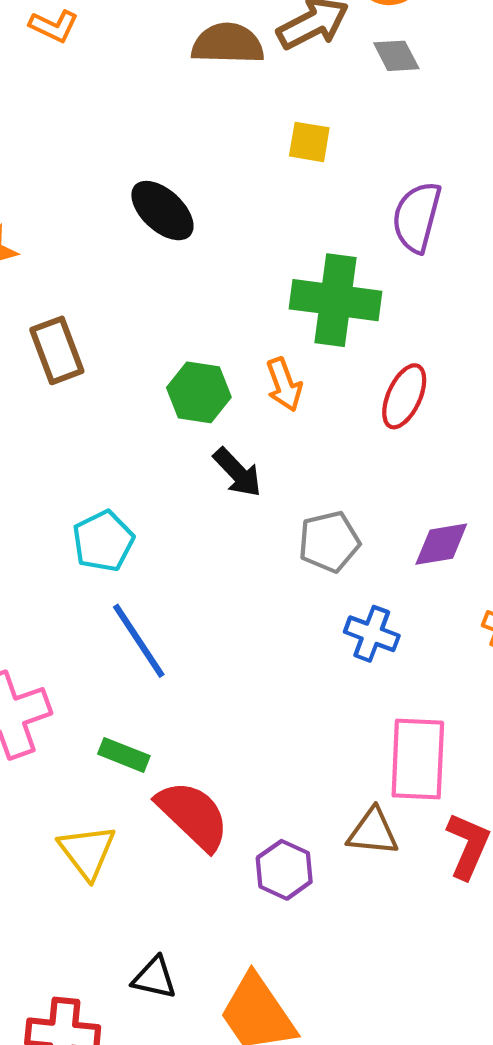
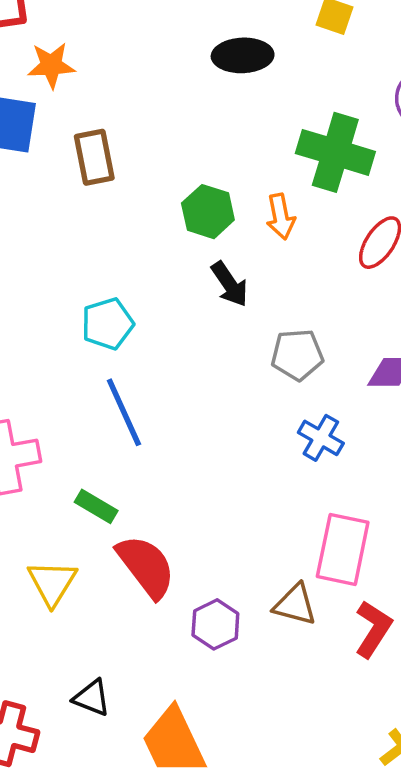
black ellipse: (162, 211) -> (243, 55), moved, turned -54

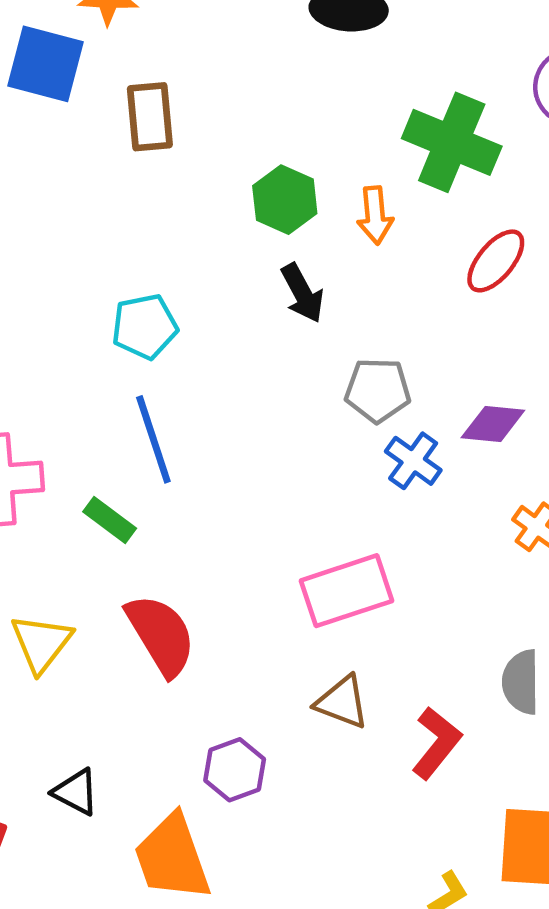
blue cross: (321, 438) -> (413, 461), moved
green rectangle: (96, 506) -> (110, 520), moved
pink rectangle: (343, 549) -> (347, 591), moved, turned 54
purple hexagon: (215, 624) -> (235, 770), moved

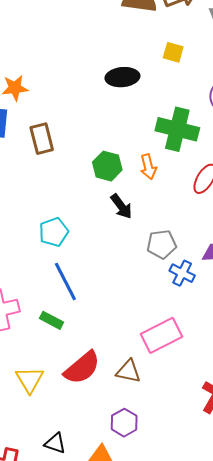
red semicircle: (161, 635) -> (82, 368), turned 90
brown triangle: (342, 702) -> (128, 371), moved

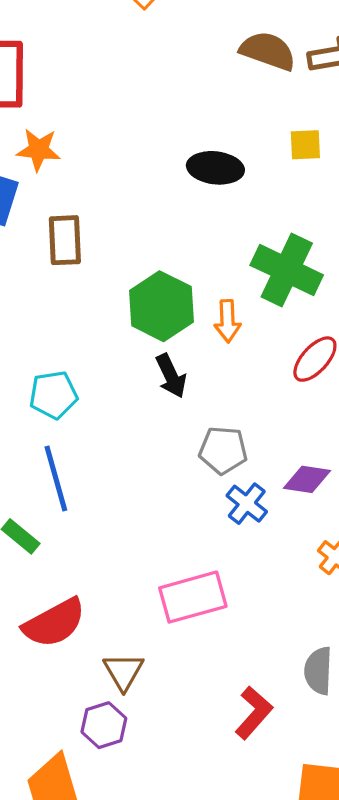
yellow square: (173, 52) -> (305, 145), turned -30
green hexagon: (107, 166) -> (161, 306), size x1.4
brown triangle: (128, 371) -> (124, 672), moved, turned 36

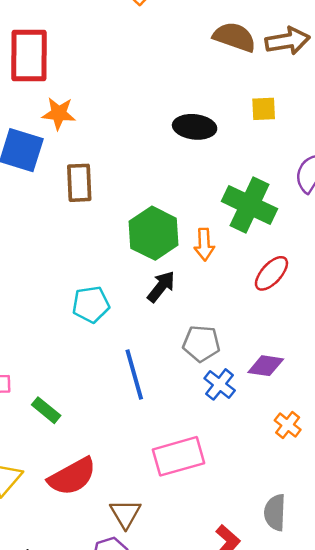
black arrow: (171, 376) -> (161, 287), turned -116
cyan pentagon: (53, 395) -> (91, 304), moved
blue line: (56, 478) -> (134, 375), moved

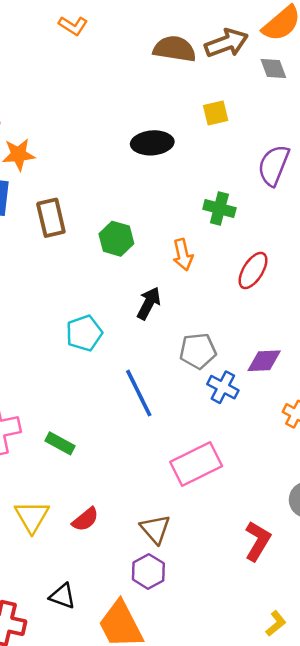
green cross: (250, 205) -> (219, 208), size x0.6
green hexagon: (154, 233) -> (116, 239), moved, size x0.7
red semicircle: (72, 477) -> (85, 519), moved, size x0.6

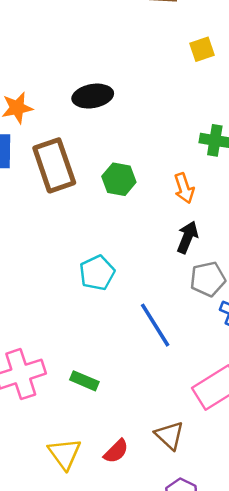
black ellipse: (152, 143) -> (93, 96), moved
brown rectangle: (51, 218) -> (54, 165), size x1.4
black arrow: (149, 303) -> (187, 237), moved
brown triangle: (155, 529) -> (169, 435), moved

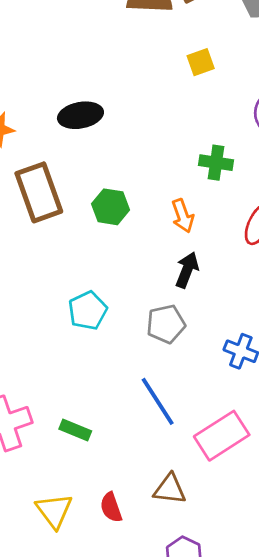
gray pentagon: (208, 279) -> (166, 324), moved
blue line: (155, 325) -> (158, 401), moved
brown triangle: (169, 435) -> (170, 489), turned -36
red semicircle: (116, 451) -> (111, 507), turned 116

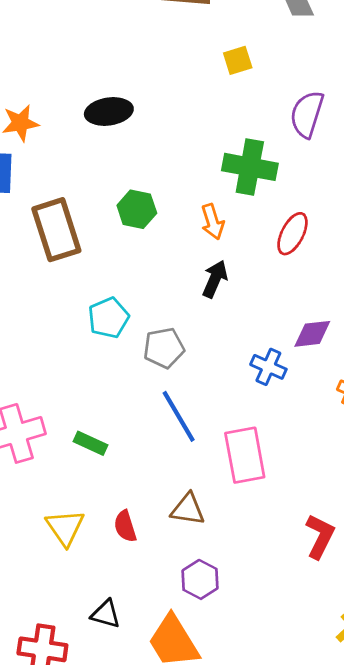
green cross: (216, 163) -> (250, 167), size x1.5
brown rectangle: (39, 192) -> (56, 230), moved
gray pentagon: (166, 324) -> (164, 348), moved
pink rectangle: (222, 436) -> (245, 455), turned -70

